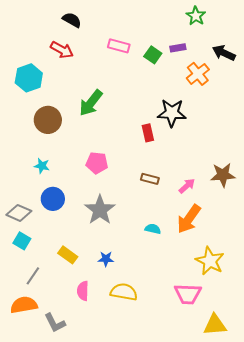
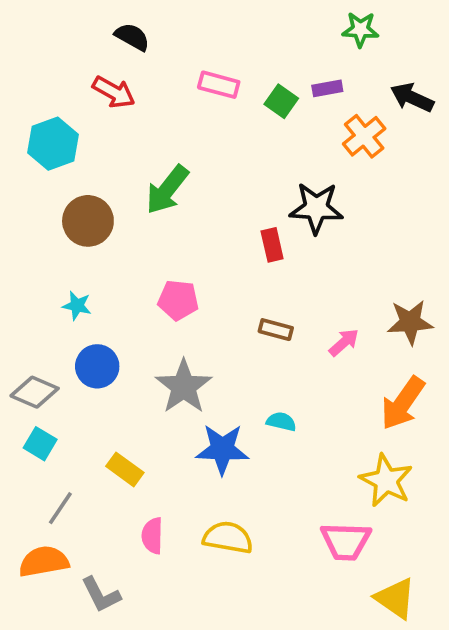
green star: (196, 16) -> (360, 29), turned -30
orange arrow: (189, 219) -> (403, 403), moved
blue star: (106, 259) -> (222, 449), moved, size x1.8
yellow triangle: (215, 325) -> (395, 598), turned 40

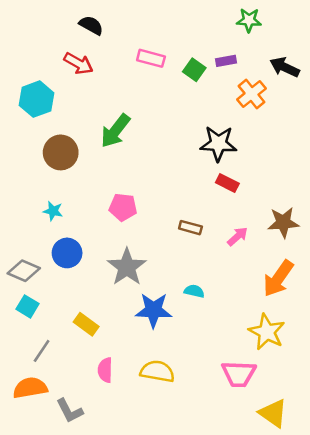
red rectangle: (272, 245) -> (227, 183), moved, turned -50

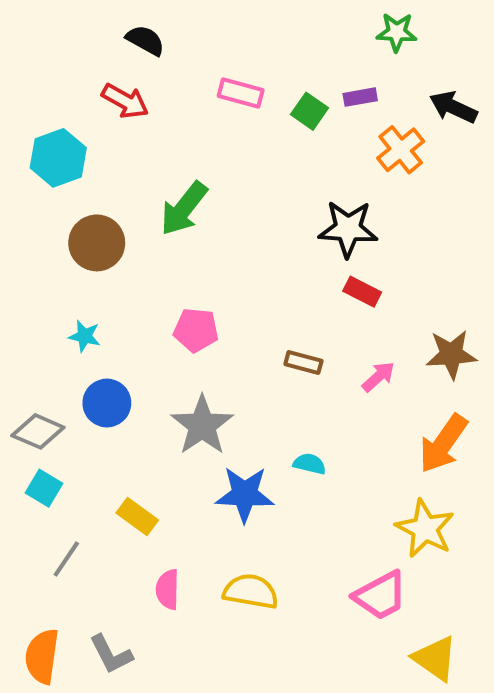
pink trapezoid: (239, 374) -> (380, 596), turned -30
orange semicircle: (30, 388) -> (42, 656), moved, turned -72

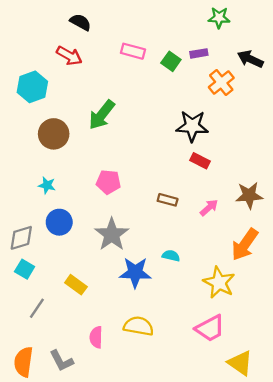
gray diamond: (38, 431) -> (21, 238), turned -40
yellow star: (425, 529) -> (219, 283), moved
pink semicircle: (168, 589) -> (96, 337), moved

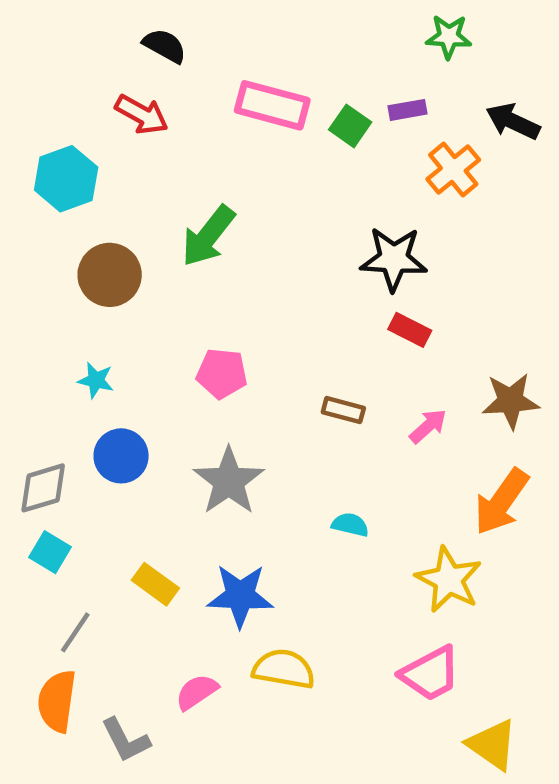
pink rectangle: (133, 51) -> (272, 105), size x1.4
blue star: (135, 272) -> (240, 596), moved
pink semicircle: (96, 337) -> (197, 692), turned 55
orange semicircle: (23, 362) -> (57, 701), moved

